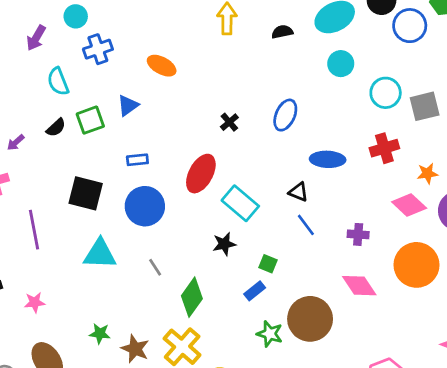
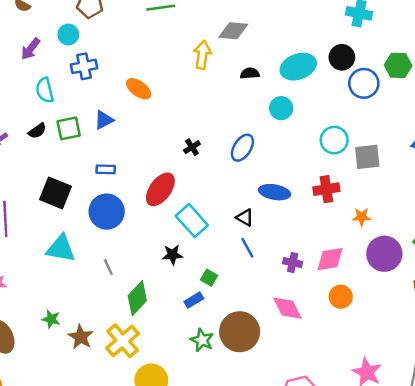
cyan circle: (341, 64) -> (281, 108), moved
pink diamond: (409, 205) -> (330, 259), moved, turned -60
orange circle: (416, 265) -> (341, 297), size x0.6

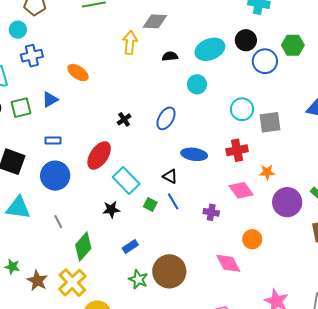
pink diamond: (330, 259) -> (241, 190), moved, turned 65
green square: (209, 278) -> (150, 204), moved
pink diamond: (287, 308) -> (228, 263), moved

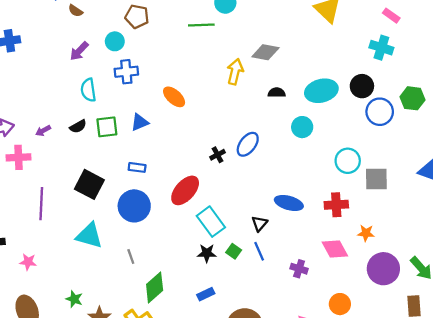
blue ellipse: (166, 118) -> (248, 144), moved
black triangle: (170, 176) -> (259, 224), turned 35
black star: (111, 209) -> (207, 253), moved

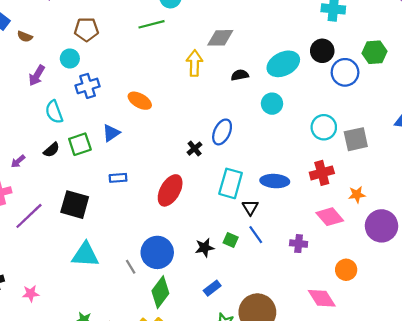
purple line: (41, 204) -> (29, 216), moved, turned 56
blue circle: (134, 206) -> (157, 252), moved
cyan rectangle: (211, 222) -> (231, 183), moved, turned 64

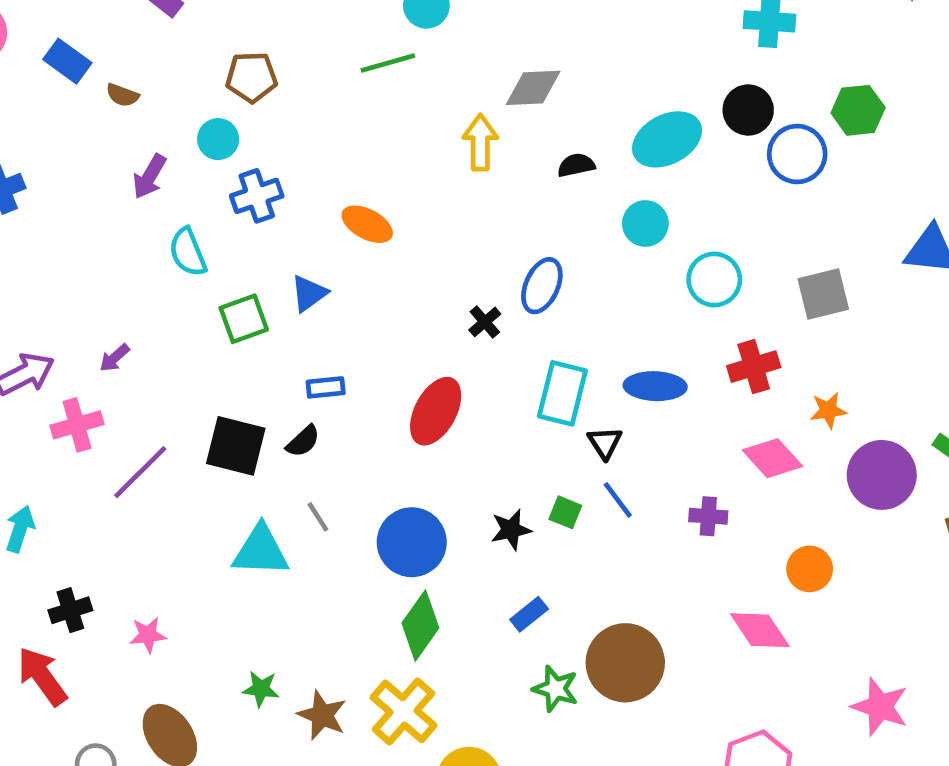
cyan circle: (324, 127) -> (714, 280), moved
black semicircle: (52, 150) -> (303, 441), moved
gray line: (131, 267) -> (318, 517), moved

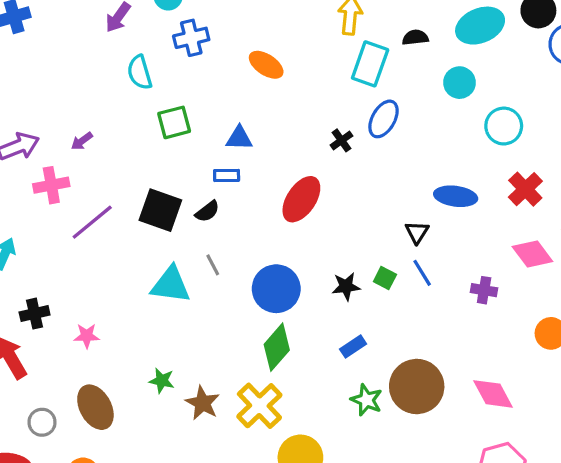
blue triangle: (309, 293) -> (239, 138), moved, turned 32
red cross: (754, 367) -> (525, 189), turned -32
cyan rectangle: (562, 393) -> (370, 64), moved
pink diamond: (760, 630) -> (493, 394), moved

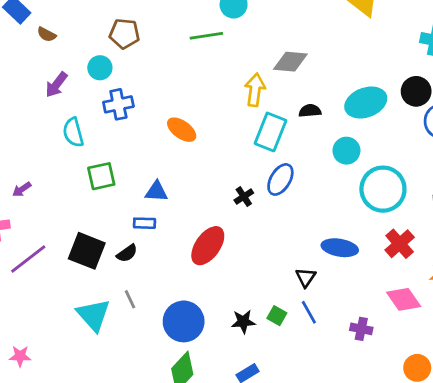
cyan circle: (504, 126) -> (383, 189), size x1.4
cyan triangle: (171, 285) -> (93, 315), turned 39

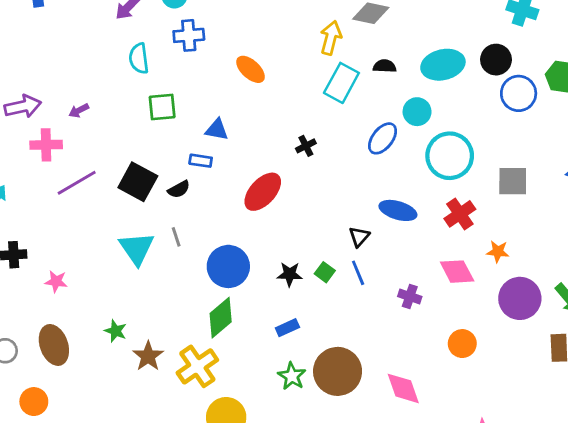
blue ellipse: (280, 179) -> (383, 138), moved

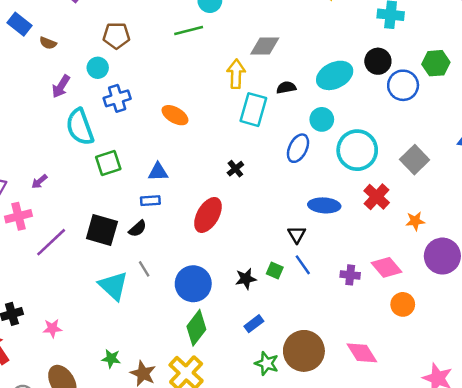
cyan semicircle: (139, 58) -> (80, 127), size x1.4
gray square: (513, 181) -> (415, 160), turned -32
pink diamond: (457, 272) -> (387, 267), moved

